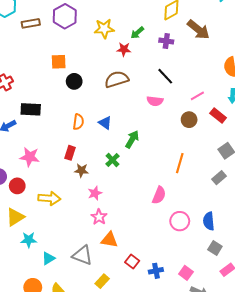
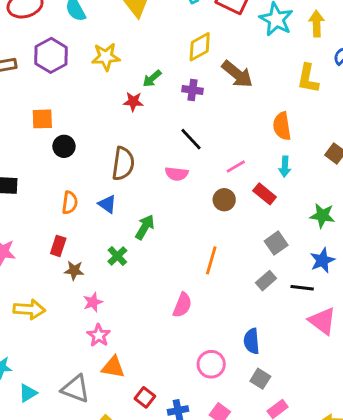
yellow star: (104, 29) -> (106, 57), moved
brown semicircle: (117, 79) -> (123, 164), moved, turned 115
pink circle: (180, 221) -> (211, 364), moved

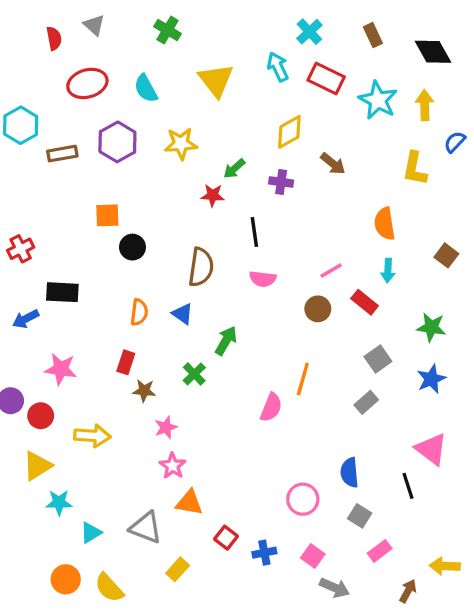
brown arrow: (237, 74) -> (333, 164), size x0.7
black line: (191, 139) -> (254, 232), moved, turned 35
black line: (302, 288) -> (408, 486), moved, turned 65
pink semicircle: (182, 305) -> (271, 407), moved

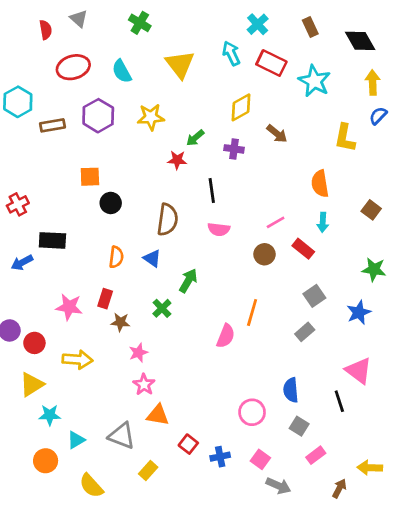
yellow arrow: (425, 105) -> (373, 82), moved
green star: (431, 327) -> (374, 270), moved
pink star: (61, 369) -> (69, 307), moved
orange circle: (66, 579) -> (46, 461), moved

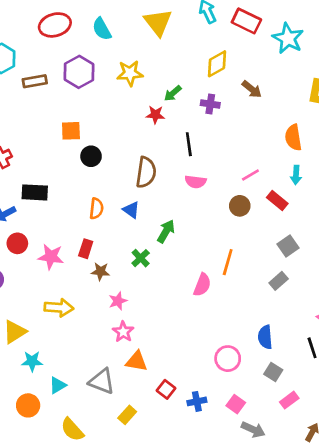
red circle: (34, 343) -> (17, 243), moved

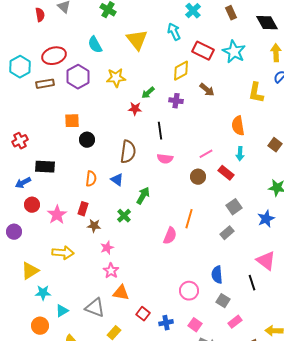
red rectangle: (246, 21) -> (203, 51), moved
red ellipse: (55, 25) -> (54, 56), moved
pink star: (51, 257) -> (57, 215), turned 30

